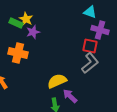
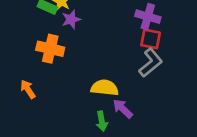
purple cross: (100, 30) -> (148, 17), moved
yellow semicircle: (57, 81) -> (105, 88), turned 30

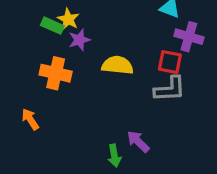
purple cross: (148, 17) -> (189, 37), moved
gray L-shape: (151, 63) -> (170, 89), turned 36
yellow semicircle: (105, 88) -> (117, 65), moved

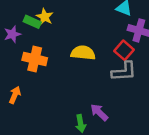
purple star: (79, 40) -> (12, 34), moved
red square: (170, 62) -> (124, 50), turned 30
orange arrow: (30, 119) -> (15, 95), turned 56

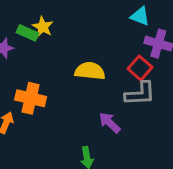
orange cross: (35, 59) -> (31, 98), moved
purple arrow: (99, 112) -> (110, 123), moved

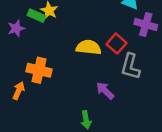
red square: (140, 68) -> (117, 44), moved
gray L-shape: (140, 94) -> (131, 66), turned 108

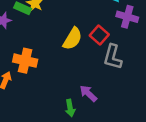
yellow semicircle: (89, 47) -> (73, 39), turned 115
purple arrow: (105, 91) -> (88, 93), moved

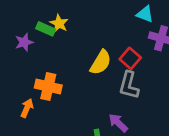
gray L-shape: (113, 57) -> (129, 85), moved

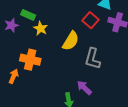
yellow star: (59, 23) -> (41, 28), moved
red square: (130, 58) -> (91, 20), moved

